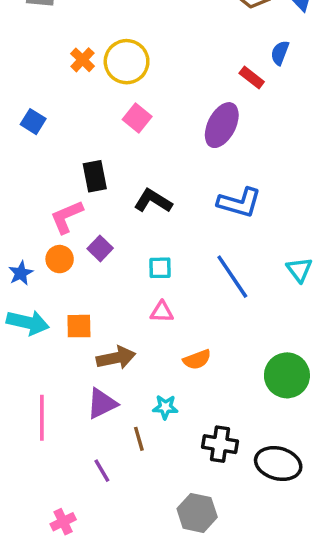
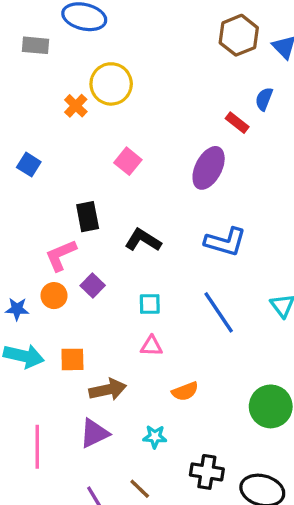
yellow circle: (127, 62) -> (111, 84), moved
blue star: (21, 273) -> (17, 309), turned 30
brown line: (139, 439) -> (140, 489), moved, turned -30

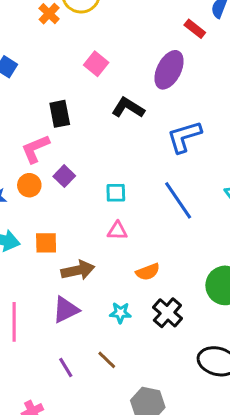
black L-shape: (143, 240) -> (128, 108), moved
blue L-shape: (225, 242) -> (184, 137), turned 147
black cross: (207, 472) -> (167, 313), moved, turned 32

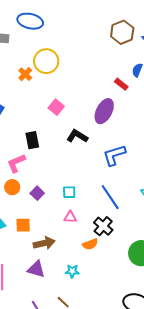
purple square: (64, 176) -> (37, 193), moved
purple triangle: (66, 310) -> (36, 269), turned 42
black cross: (167, 313) -> (103, 226), moved

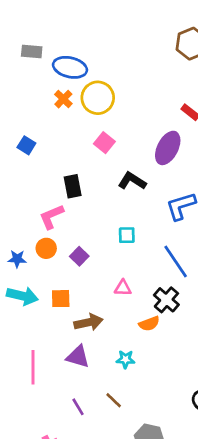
blue ellipse: (30, 21) -> (70, 67), moved
yellow circle: (46, 61) -> (98, 98), moved
cyan square: (69, 192) -> (127, 235), moved

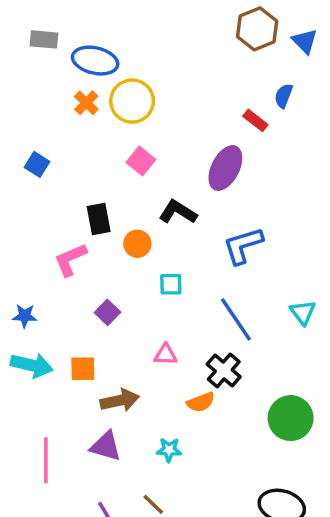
orange circle: (46, 248) -> (137, 244), moved

